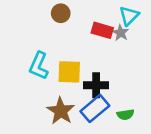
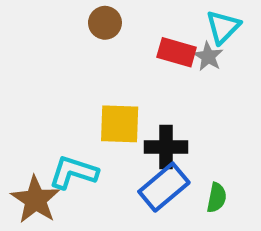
cyan L-shape: (39, 66) -> (73, 172), moved, turned 84
brown star: (61, 111) -> (35, 200), moved
green semicircle: (125, 115) -> (217, 198), turned -70

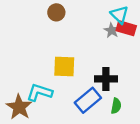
cyan triangle: (223, 27) -> (119, 15), turned -30
red rectangle: (177, 52) -> (126, 28), moved
black cross: (166, 147) -> (106, 79), moved

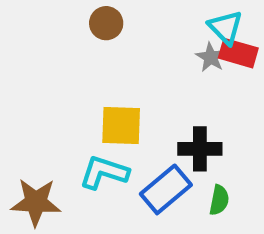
cyan L-shape: (39, 92) -> (104, 172), moved
brown star: (19, 107) -> (36, 202), turned -30

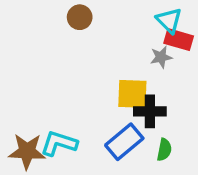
gray star: (211, 57) -> (161, 57), moved, turned 30
yellow square: (121, 125) -> (132, 94), moved
cyan L-shape: (104, 172) -> (59, 143), moved

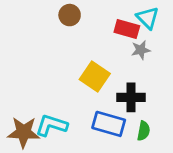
red rectangle: (179, 40) -> (127, 29), moved
yellow square: (132, 94) -> (95, 76), moved, turned 32
blue rectangle: (124, 142) -> (109, 124), turned 56

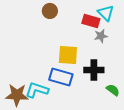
yellow square: (95, 76) -> (68, 55), turned -30
blue rectangle: (109, 124) -> (61, 77), moved
green semicircle: (144, 131) -> (113, 90), moved, turned -64

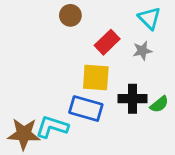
red rectangle: (91, 21) -> (107, 42), moved, turned -60
green semicircle: (113, 90) -> (159, 104), moved, turned 104

